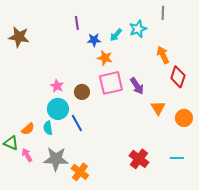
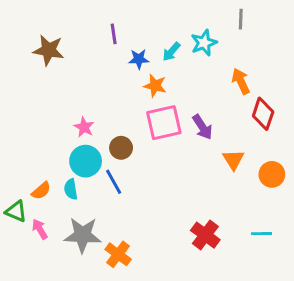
brown star: (19, 37) -> (49, 50), moved
brown circle: (82, 92) -> (121, 148), moved

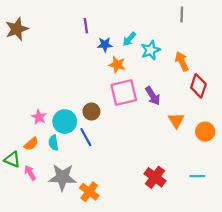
cyan star: (204, 43) -> (151, 50), moved
brown star: (49, 50) -> (17, 29), moved, turned -30
pink star: (84, 127) -> (39, 117), moved

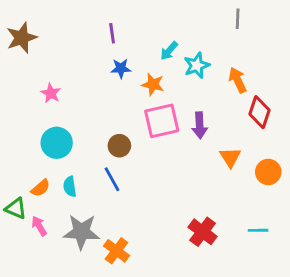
blue star: (105, 45) -> (121, 68), moved
purple arrow: (153, 96) -> (200, 125), turned 30
pink star: (39, 117) -> (51, 93), moved
cyan circle: (65, 122) -> (57, 143), moved

